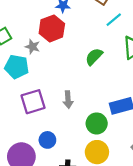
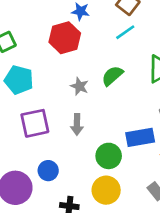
cyan line: (114, 20) -> (125, 32), moved
gray star: (33, 47) -> (79, 86), moved

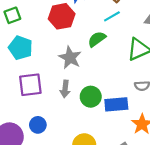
green semicircle: (112, 76) -> (97, 39), moved
gray star: (79, 86) -> (70, 58), size x1.5
green circle: (109, 156) -> (91, 97), moved

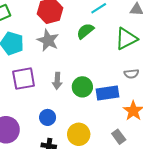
gray star: (70, 58) -> (48, 40), moved
blue circle: (38, 125) -> (48, 117), moved

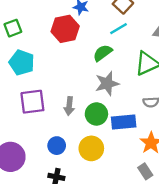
gray star: (48, 40) -> (107, 83), moved, turned 30
yellow circle: (79, 134) -> (91, 148), moved
gray rectangle: (119, 137) -> (145, 171), moved

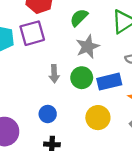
purple square: (32, 102) -> (32, 33), moved
yellow circle: (91, 148) -> (98, 118), moved

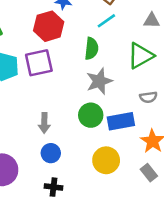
green semicircle: (79, 18) -> (92, 49), turned 138
gray arrow: (54, 74) -> (44, 123), moved

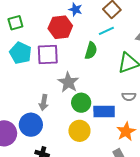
gray star: (99, 81) -> (68, 82), moved, turned -30
blue circle: (51, 153) -> (31, 125), moved, size x1.5
yellow circle: (106, 160) -> (79, 131), moved

